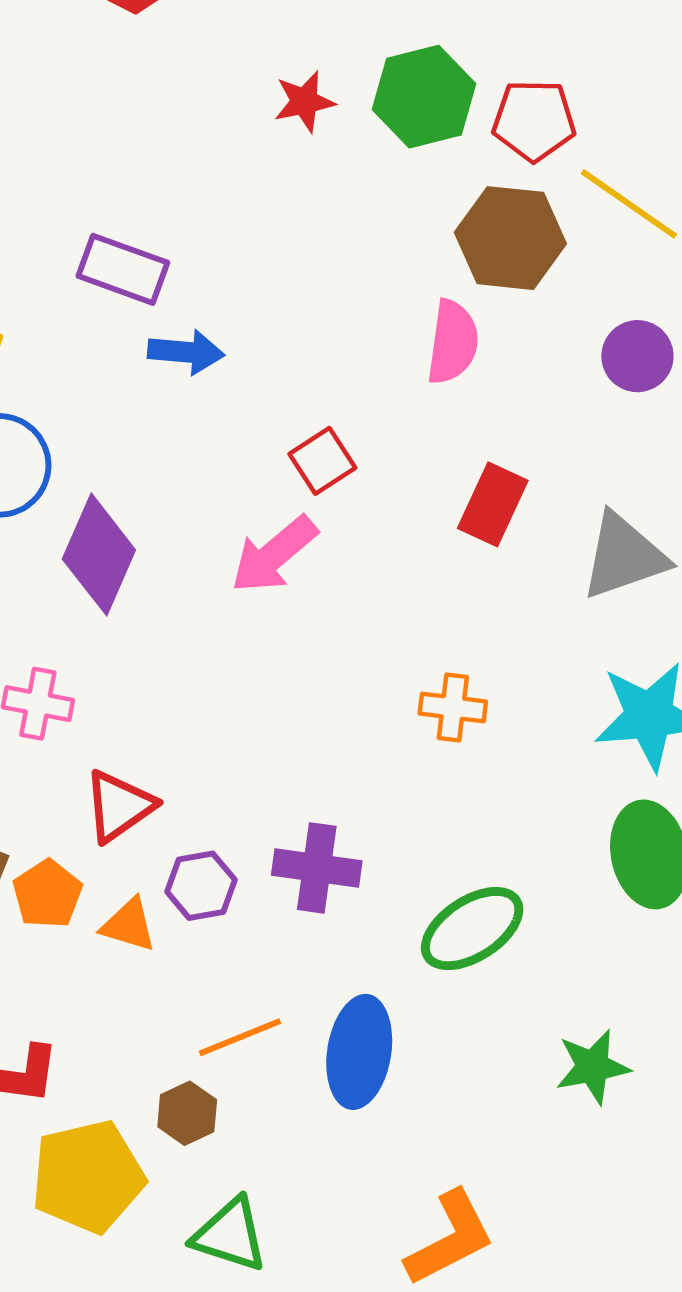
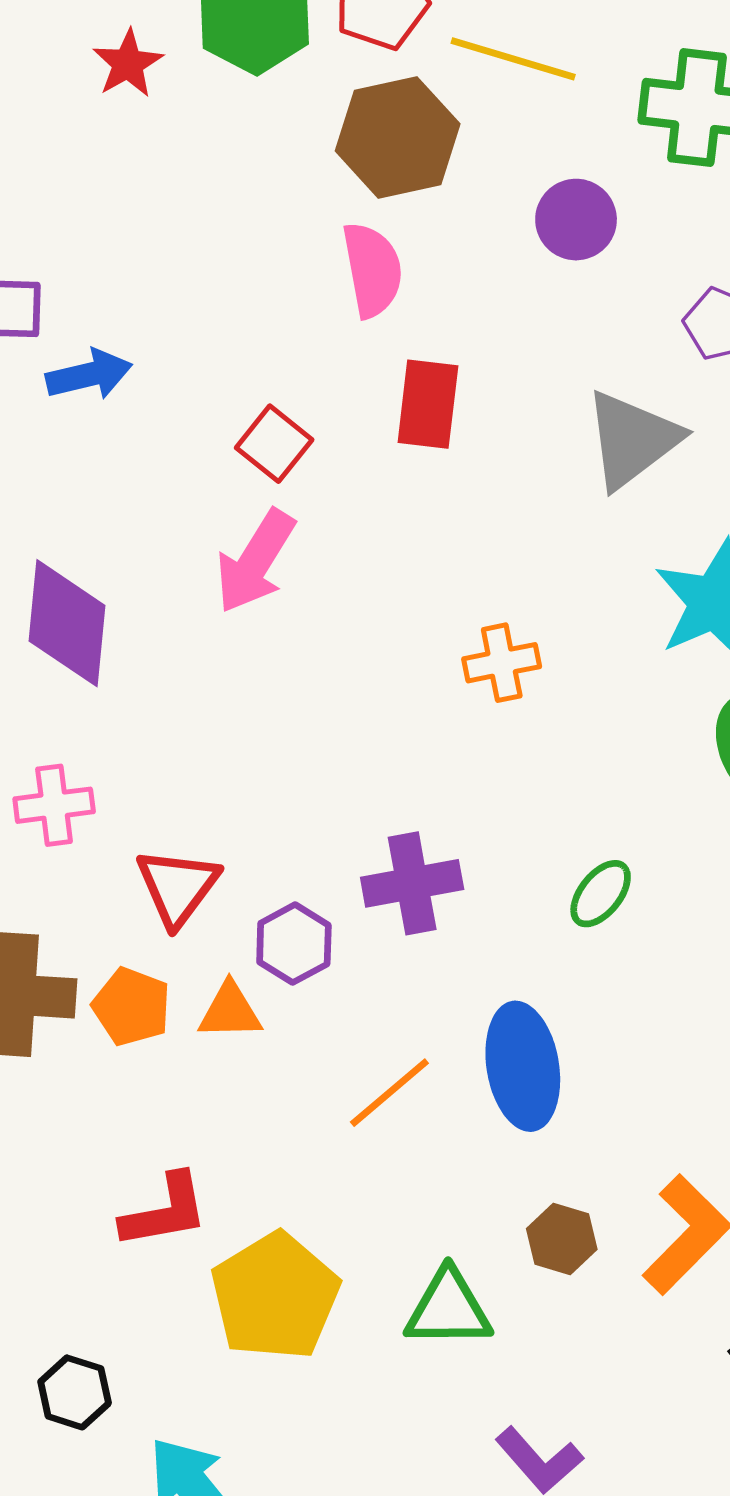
red rectangle: (493, 504) -> (428, 404), moved
green ellipse: (472, 929) -> (601, 894), size x0.6
brown hexagon: (187, 1113) -> (562, 1239), moved

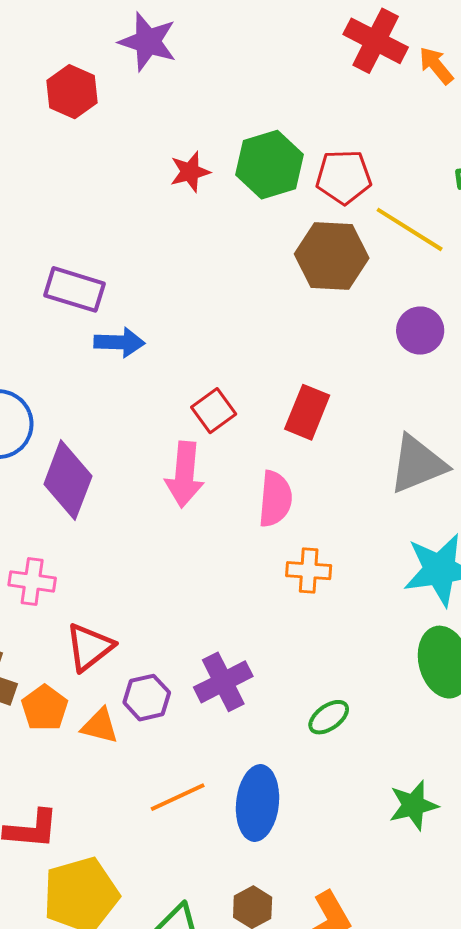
pink semicircle: (372, 270) -> (275, 499), moved
pink arrow: (255, 561) -> (185, 474), turned -42
purple cross: (412, 883) -> (223, 682), turned -32

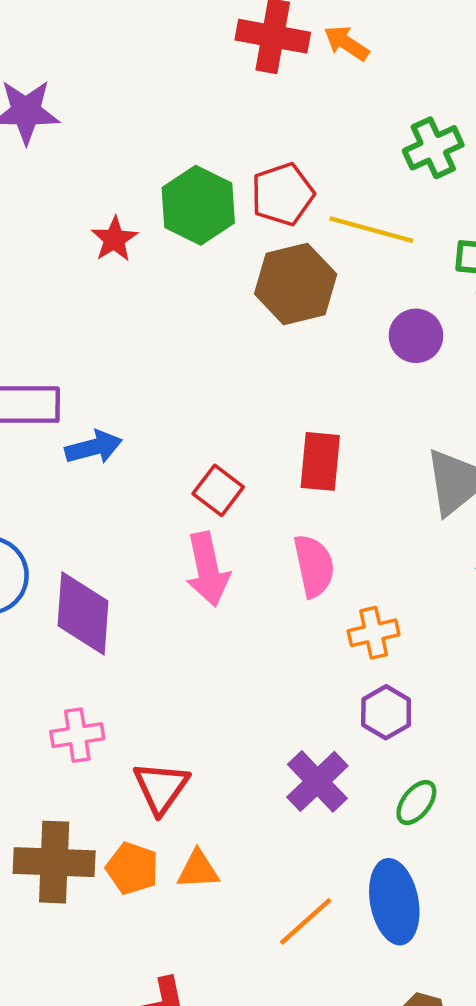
purple hexagon: (147, 698) -> (386, 712), moved
green ellipse: (329, 717) -> (416, 802), moved

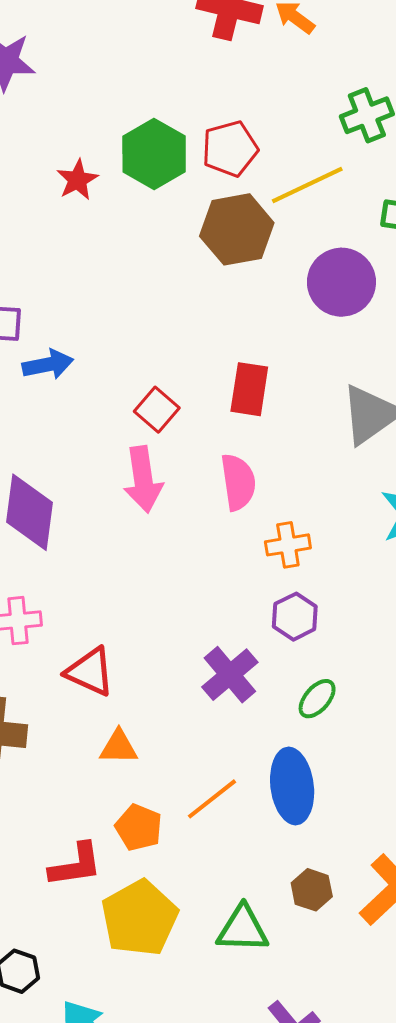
yellow line: (371, 230) -> (307, 185), turned -44
purple circle: (416, 336) -> (341, 282), size x1.4
red triangle: (161, 788) -> (90, 672), turned -44
orange pentagon: (132, 868) -> (139, 827), moved

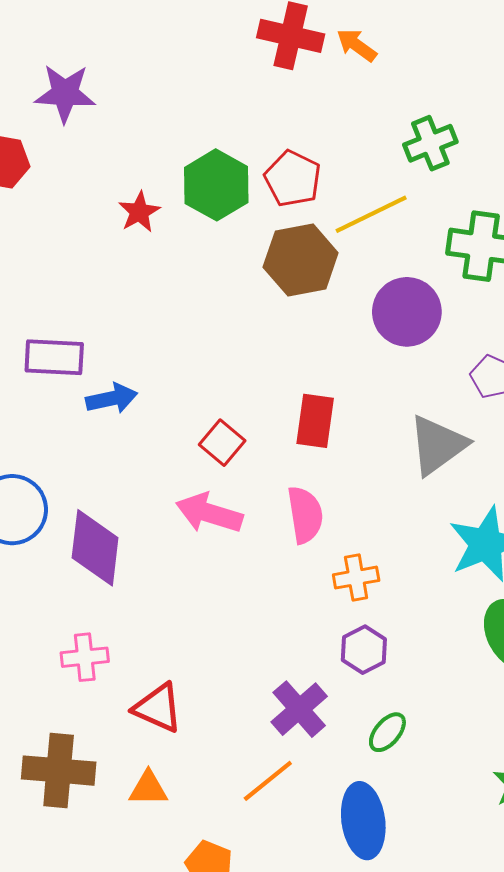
red pentagon: (230, 149) -> (293, 179), turned -30
pink arrow: (143, 479) -> (209, 513), turned 116
orange triangle: (119, 747) -> (148, 788), moved
orange line: (212, 799) -> (268, 781), moved

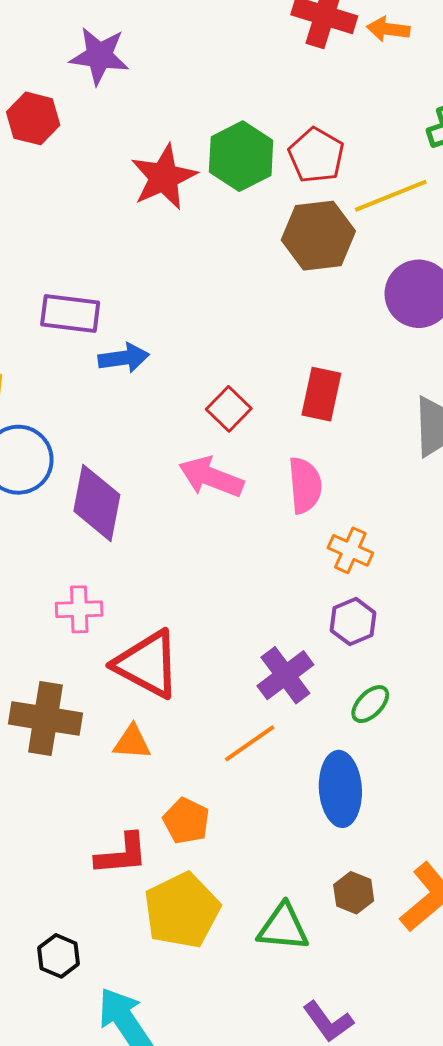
orange arrow: (357, 45) -> (388, 29), turned -33
red star: (139, 212) -> (164, 177), size x1.6
orange cross: (356, 578) -> (350, 550), turned 30
red triangle: (158, 708) -> (147, 664), size x1.4

